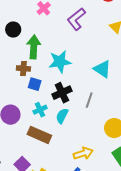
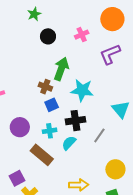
black circle: (13, 30) -> (48, 36), moved
blue square: (35, 84) -> (52, 105), turned 32

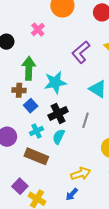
purple L-shape: (110, 54) -> (81, 52), moved

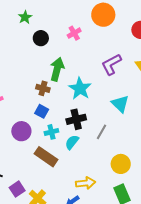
cyan star: (55, 83) -> (80, 89), turned 30
blue square: (31, 106) -> (42, 111), moved, turned -32
purple square: (20, 186) -> (17, 189), moved

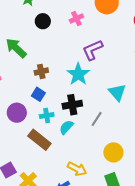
purple L-shape: (111, 64) -> (93, 50), moved
green arrow: (57, 69) -> (16, 48), moved, turned -65
brown cross: (43, 88) -> (41, 71), turned -32
yellow arrow: (86, 183) -> (77, 169), turned 30

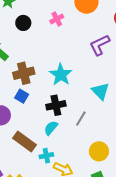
purple L-shape: (93, 50) -> (100, 45), moved
brown cross: (41, 71) -> (24, 73), size x1.5
cyan cross: (47, 116) -> (46, 156), moved

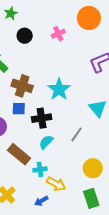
brown cross: (24, 73) -> (22, 86), turned 30
blue square: (22, 96) -> (19, 109), turned -32
black cross: (56, 105) -> (42, 118), moved

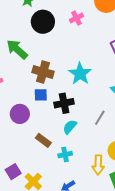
black circle: (25, 36) -> (43, 22), size x1.5
brown rectangle: (19, 154) -> (43, 140), size x0.7
yellow arrow: (56, 184) -> (98, 165), moved, turned 66

